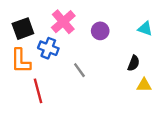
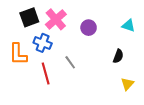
black square: (23, 29) -> (29, 17), moved
yellow triangle: (144, 85) -> (127, 84), moved, turned -48
red line: (38, 91) -> (46, 74), moved

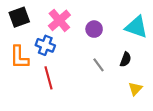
black square: (29, 17) -> (19, 17), moved
cyan triangle: (128, 26) -> (136, 27), size x1.6
gray line: (70, 62) -> (98, 65), moved

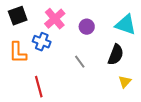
black semicircle: (126, 59) -> (116, 55), size x1.5
gray line: (98, 65) -> (80, 62), moved
red line: (49, 78) -> (39, 87), moved

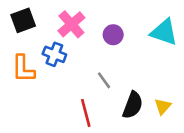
black semicircle: (116, 55) -> (133, 105), moved
red line: (39, 87) -> (86, 113), moved

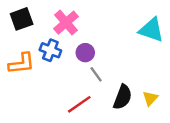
purple circle: (113, 35) -> (85, 53), moved
orange L-shape: (23, 69) -> (22, 63), turned -96
red line: (86, 113) -> (79, 104), turned 70

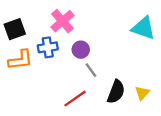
black square: (22, 19) -> (15, 29), moved
blue cross: (50, 50) -> (48, 47), turned -30

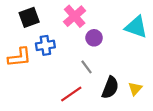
pink cross: (63, 21) -> (75, 16), moved
black square: (15, 29) -> (29, 17), moved
purple circle: (81, 50) -> (94, 38), moved

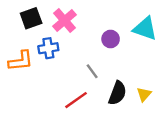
pink cross: (75, 16) -> (64, 21), moved
purple circle: (94, 38) -> (111, 39), moved

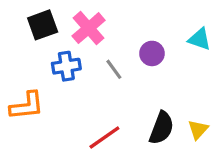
cyan triangle: (145, 29) -> (200, 39), size x0.7
orange L-shape: (21, 61) -> (27, 106), moved
gray line: (92, 71) -> (114, 69), moved

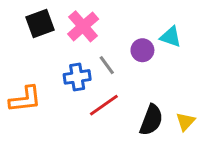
cyan triangle: (200, 39) -> (171, 37), moved
blue cross: (66, 66) -> (77, 77), moved
red line: (104, 137) -> (104, 105), moved

